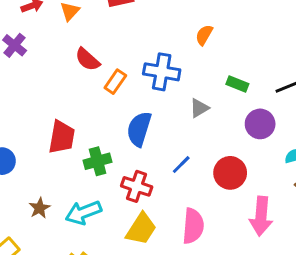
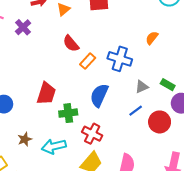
green rectangle: (237, 84) -> (168, 85), moved
blue line: (181, 165) -> (136, 111), moved
red circle: (230, 173) -> (160, 122), moved

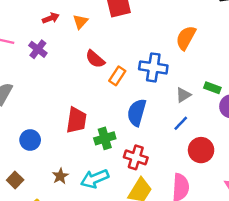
orange semicircle: (152, 38) -> (186, 38), size x1.5
red circle: (160, 122) -> (201, 150), moved

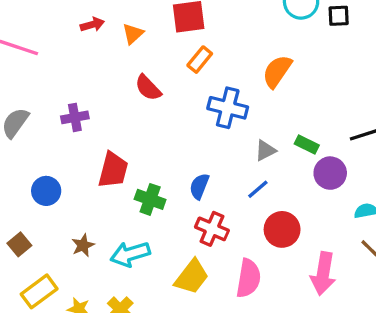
purple cross: (38, 49) -> (75, 117), moved, turned 36
orange rectangle: (117, 76) -> (200, 60), moved
blue semicircle: (137, 112) -> (199, 186), moved, size x0.7
green cross: (105, 138) -> (150, 199), turned 30
red cross: (136, 157) -> (212, 229), moved

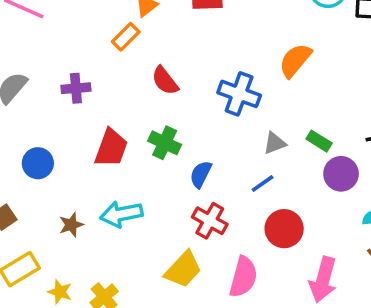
orange rectangle: (200, 60) -> (126, 37), moved
red semicircle: (148, 88) -> (165, 81), moved
green cross: (150, 199) -> (165, 143), moved
cyan arrow: (130, 254) -> (121, 214), moved

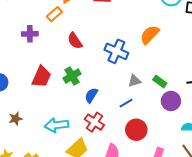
purple cross: (76, 88) -> (30, 34), moved
green cross: (165, 143) -> (72, 76), turned 30
cyan arrow: (121, 214) -> (57, 125), moved

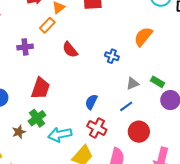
blue cross: (116, 51) -> (112, 56), size x0.6
green cross: (72, 76) -> (37, 118), moved

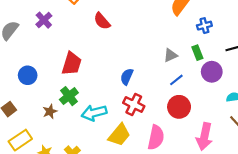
purple cross: (25, 47) -> (44, 20), moved, turned -35
blue cross: (112, 56) -> (204, 26), moved, turned -32
green rectangle: (158, 82) -> (197, 53), turned 40
blue line: (126, 106) -> (176, 80), moved

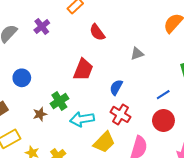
gray triangle: (170, 55) -> (137, 54), moved
red trapezoid: (72, 64) -> (83, 70), moved

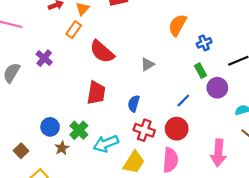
red semicircle: (97, 32) -> (102, 52), size x1.4
blue circle: (22, 78) -> (50, 127), moved
red circle: (163, 121) -> (177, 129), moved

